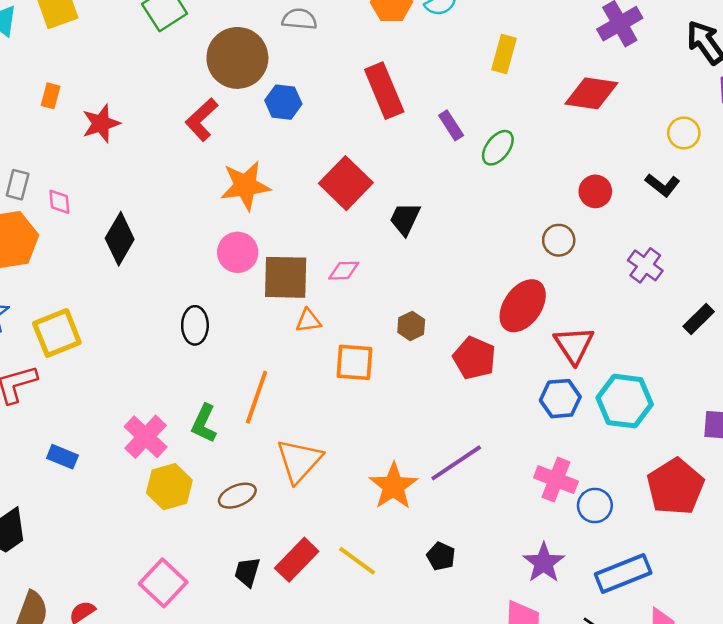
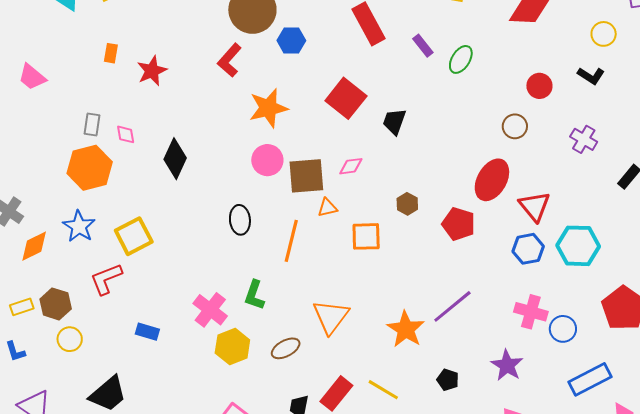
orange line: (257, 397) -> (291, 241), moved
purple star: (544, 563) -> (507, 365), moved

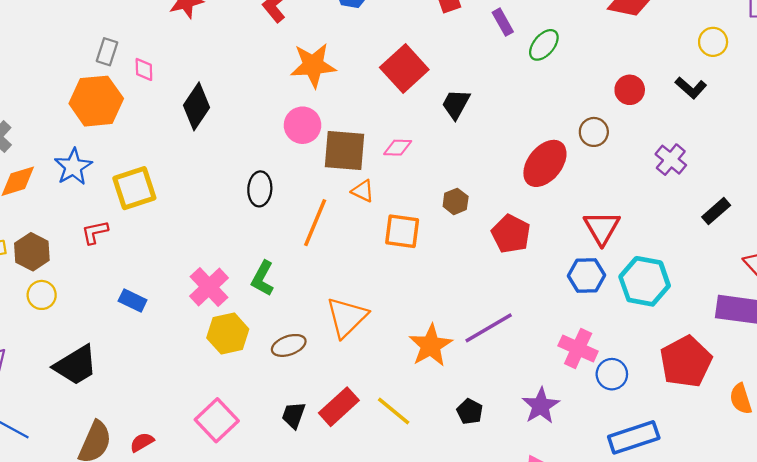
red ellipse: (492, 180) -> (545, 163), moved
orange triangle: (327, 208) -> (363, 191), turned 30
red L-shape: (106, 279) -> (95, 232), size x0.7

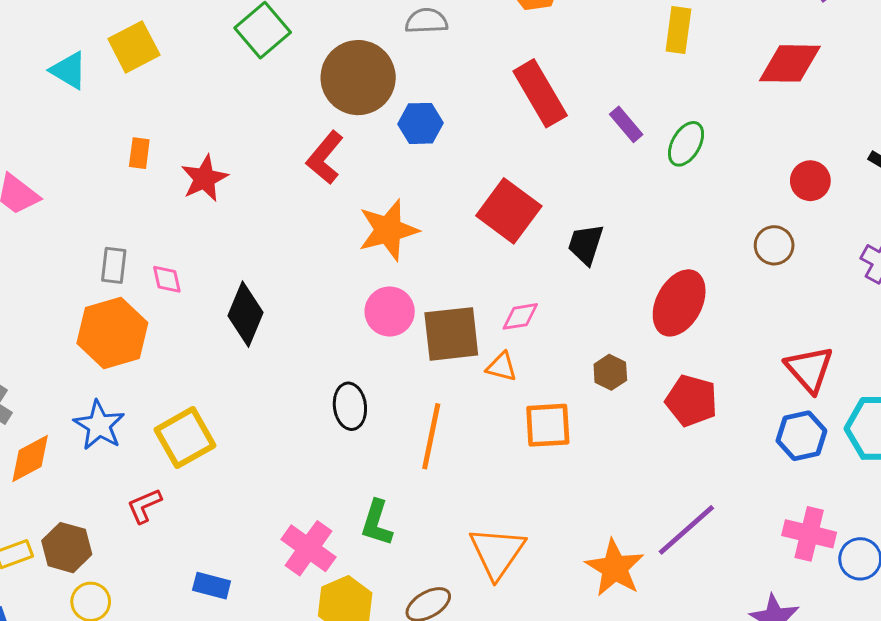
red ellipse: (545, 163) -> (679, 303), moved
orange triangle: (363, 191) -> (502, 367), moved

